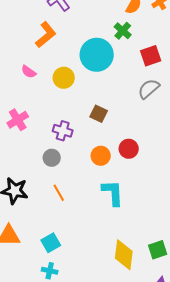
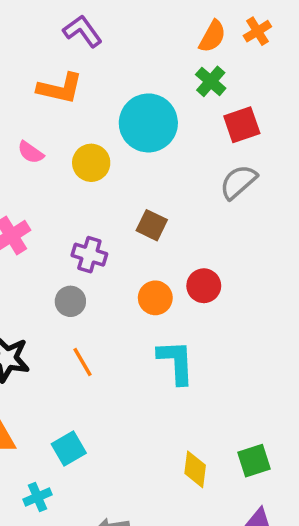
green cross: (123, 31) -> (211, 81), moved
orange L-shape: (46, 35) -> (60, 88), turned 52
yellow diamond: (124, 255) -> (195, 469), size x0.7
cyan cross: (50, 271) -> (38, 497), moved, turned -35

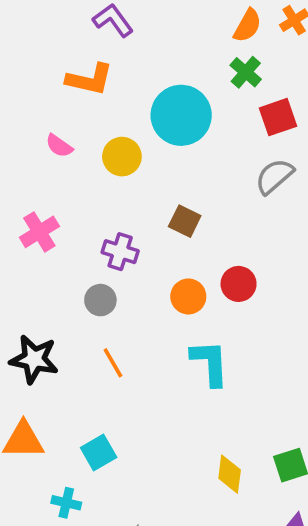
cyan cross: (38, 497) -> (66, 503), turned 36

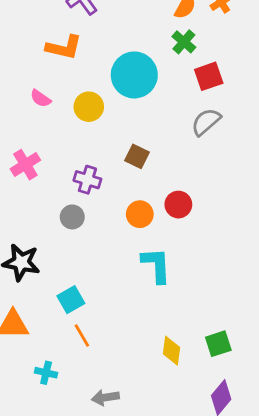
orange line: (113, 363) -> (82, 335), moved
cyan square: (99, 453) -> (71, 300), moved

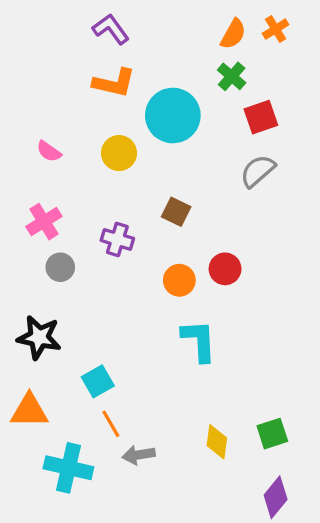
orange L-shape: (64, 47) -> (114, 83), moved
pink semicircle: (41, 98) -> (49, 151), moved
gray circle: (72, 217) -> (60, 267), moved
cyan cross: (46, 373) -> (68, 468), size x1.8
gray arrow: (105, 397) -> (139, 455), moved

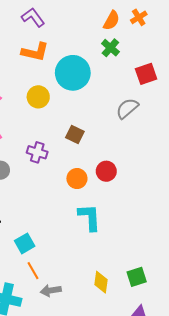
red square: (261, 117) -> (146, 74), moved

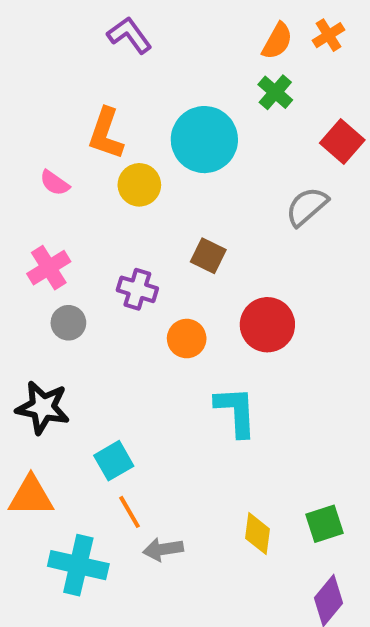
orange L-shape: (35, 52) -> (106, 134), moved, turned 96
red square: (146, 74) -> (342, 142), turned -30
red circle: (106, 171) -> (267, 325), size x1.4
orange circle: (77, 179) -> (187, 339), moved

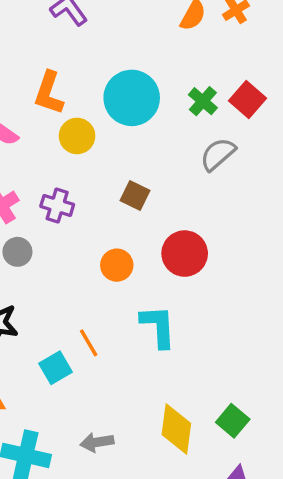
green cross: (275, 92) -> (203, 101), moved
purple cross: (137, 289) -> (57, 205), moved
orange line: (129, 512) -> (89, 343), moved
green square: (325, 524) -> (233, 421), turned -32
yellow diamond: (258, 534) -> (176, 429), size x1.4

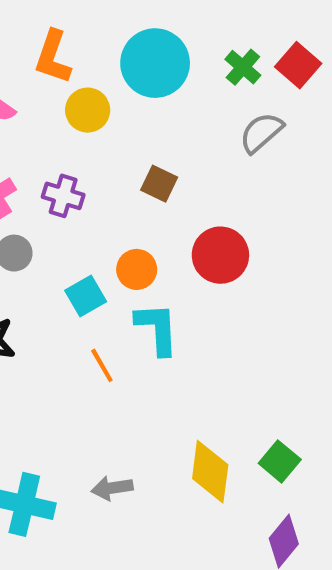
cyan L-shape: (158, 326) -> (157, 329), moved
cyan square: (56, 368) -> (86, 296), moved

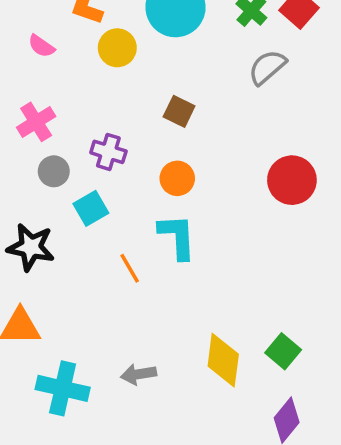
purple cross: (63, 196) -> (108, 152), moved
red circle: (220, 255) -> (292, 180), moved
orange circle: (137, 269) -> (177, 178), moved
cyan square: (86, 296) -> (91, 208), moved

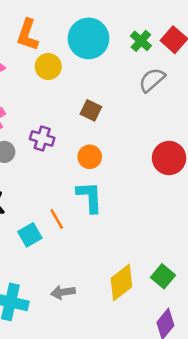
cyan square: (91, 208) -> (30, 235), moved
yellow diamond: (223, 360) -> (121, 282), turned 45

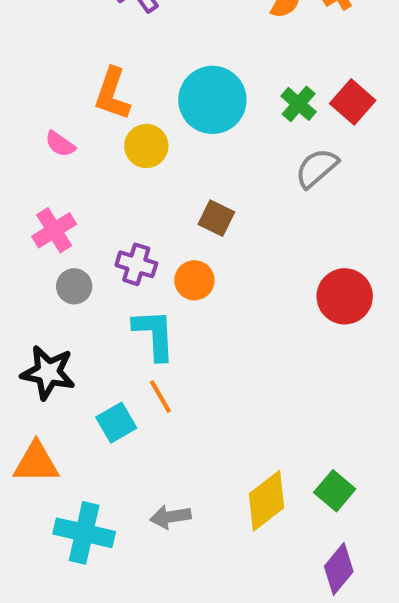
orange circle: (90, 157) -> (194, 280), moved
cyan L-shape: (90, 197) -> (154, 334), moved

